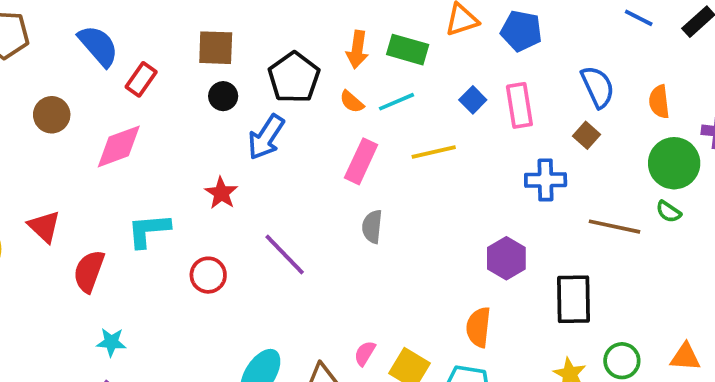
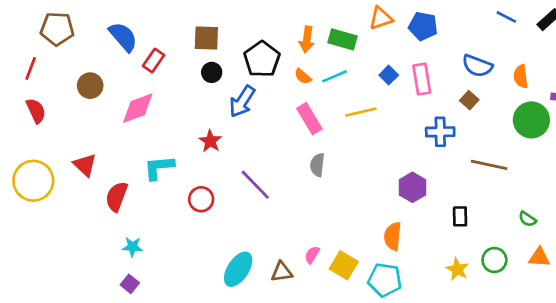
blue semicircle: (598, 87) -> (477, 66), turned 136
pink rectangle: (361, 161) -> (309, 119), turned -56
green semicircle: (668, 212) -> (527, 219), moved
black rectangle: (573, 299) -> (460, 216), size x0.6

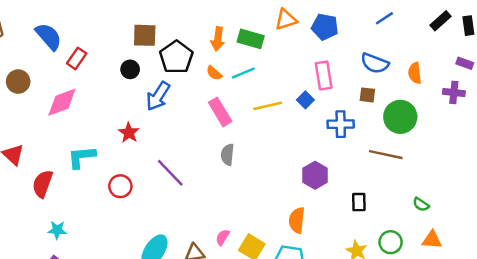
blue line: (506, 17) -> (384, 18), moved, turned -60
brown square: (206, 38) -> (145, 35), moved
blue square: (389, 75) -> (305, 100), moved
brown square: (469, 100) -> (367, 95), turned -35
green circle: (531, 120) -> (400, 117), moved

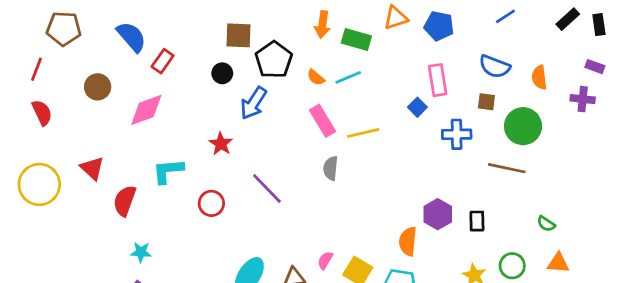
orange arrow: (218, 39) -> (322, 25), moved
yellow line: (268, 106) -> (363, 133), moved
purple hexagon: (315, 175) -> (438, 214), moved

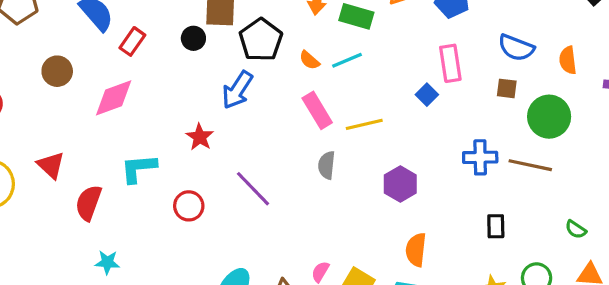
black circle: (222, 73) -> (193, 38), moved
blue cross: (457, 134) -> (480, 157), moved
purple hexagon: (438, 214) -> (400, 184), moved

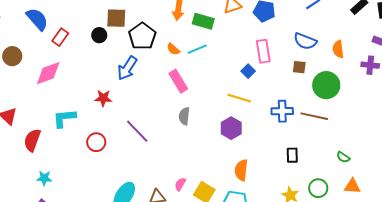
yellow line: (364, 124) -> (239, 98), moved, turned 30
red star: (200, 137) -> (103, 98), turned -30

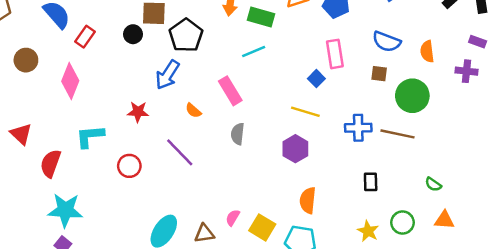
orange semicircle: (173, 49) -> (193, 111), moved
pink diamond: (48, 73) -> (70, 81), turned -48
cyan star: (44, 178) -> (65, 210), size x1.8

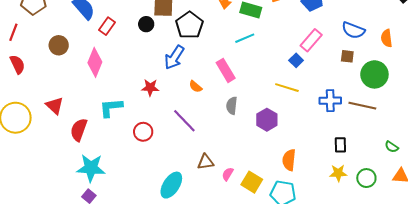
pink rectangle: (335, 54) -> (311, 40), turned 50
purple hexagon: (295, 149) -> (267, 120), moved
yellow star: (368, 231) -> (338, 173), moved, turned -30
brown triangle: (204, 234) -> (206, 162), moved

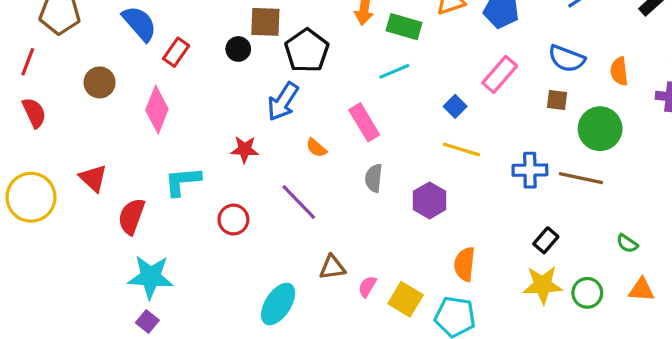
blue square: (296, 60) -> (455, 106), moved
black rectangle: (340, 145) -> (546, 240), turned 42
yellow star: (338, 173) -> (543, 285), size x1.4

